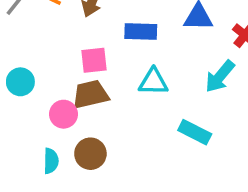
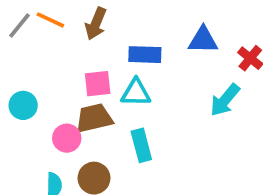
cyan triangle: (153, 82) -> (136, 93), moved
cyan rectangle: (195, 132) -> (141, 145), moved, turned 48

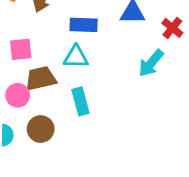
pink square: (98, 84) -> (21, 49), moved

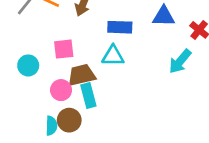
cyan rectangle: (80, 101) -> (88, 96), moved
brown circle: (41, 129) -> (69, 120), moved

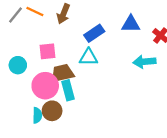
blue rectangle: (120, 27) -> (94, 33), turned -36
cyan arrow: (180, 61) -> (144, 62), turned 45
pink circle: (61, 90) -> (45, 86), size x1.5

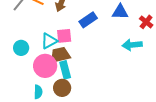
pink square: (47, 51) -> (64, 36), moved
cyan triangle: (89, 57) -> (49, 41), moved, turned -30
brown circle: (52, 111) -> (62, 88), moved

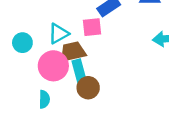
pink square: (64, 36) -> (92, 27), moved
brown circle: (62, 88) -> (88, 88), moved

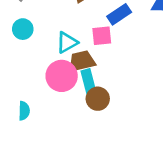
cyan circle: (22, 43) -> (23, 29), moved
cyan semicircle: (44, 99) -> (24, 111), moved

